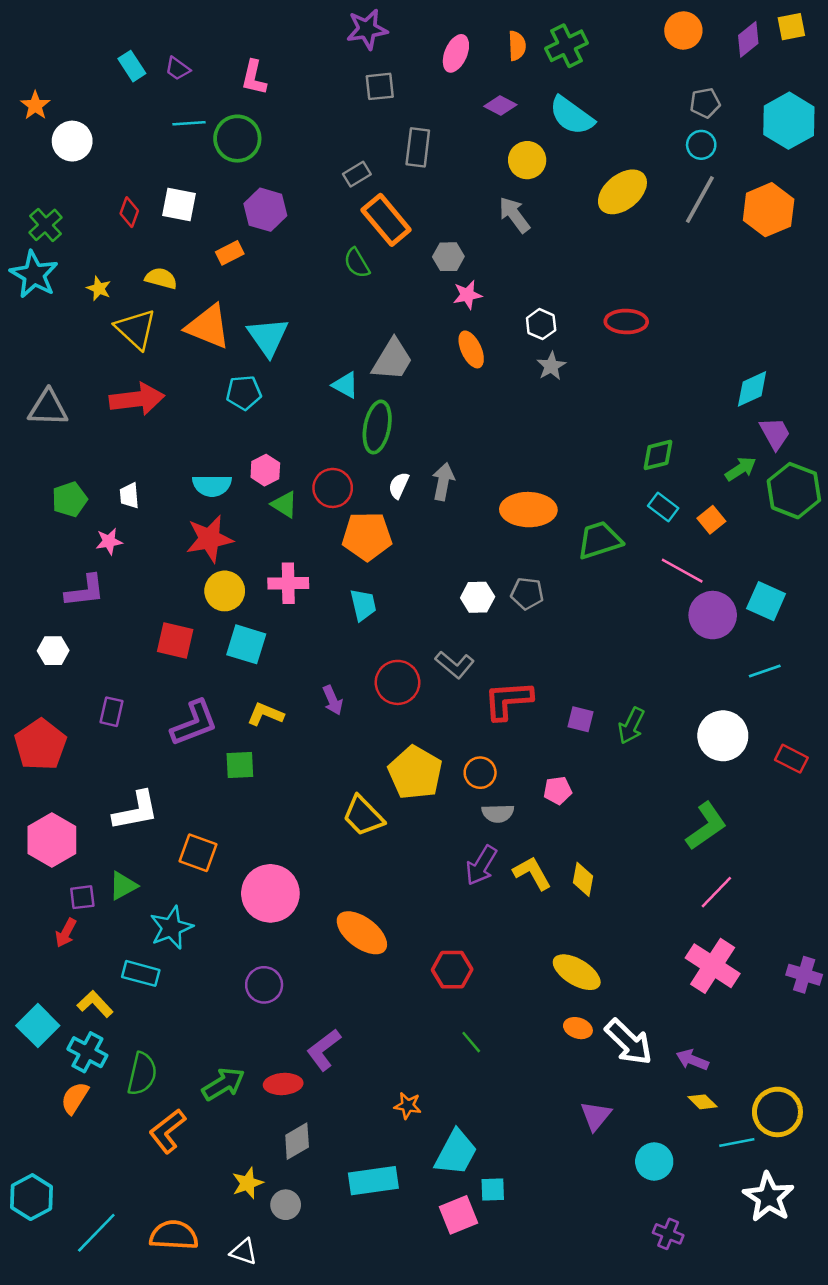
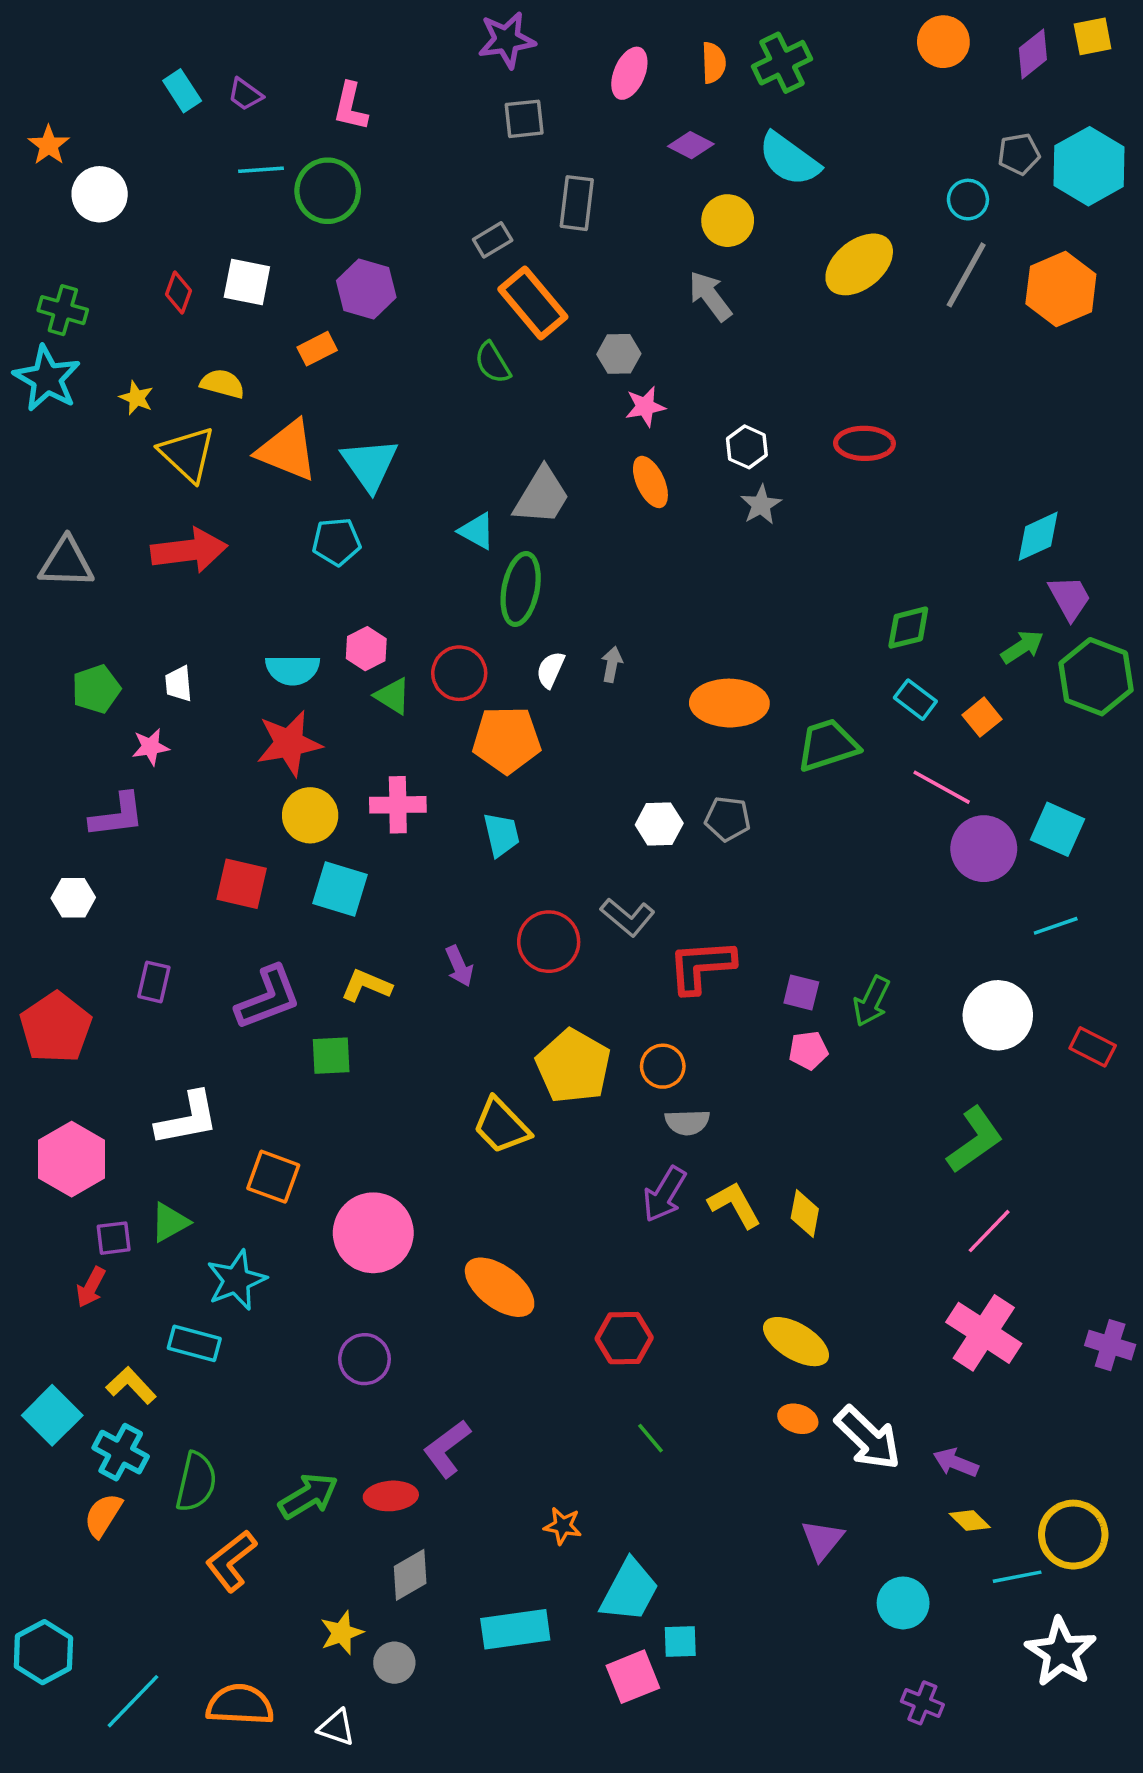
gray pentagon: (705, 103) -> (1019, 154), moved
green cross: (45, 225) -> (63, 310), turned -32
gray arrow: (443, 482) -> (612, 664), size x0.7
pink pentagon: (558, 790) -> (808, 1050), moved

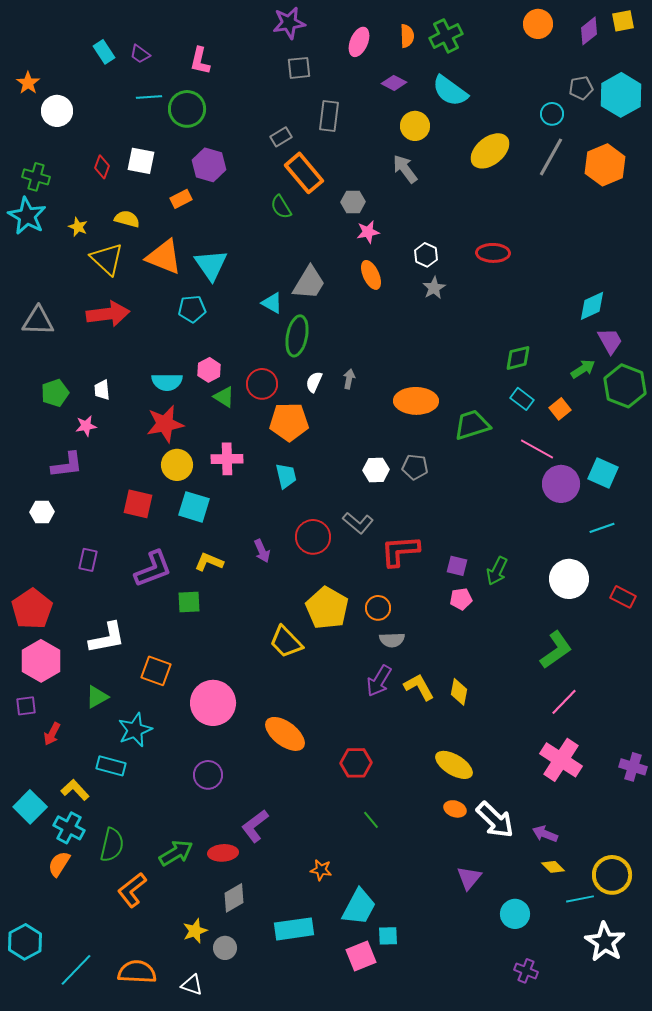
red pentagon: (56, 1028) -> (32, 609), moved
purple square: (114, 1238) -> (26, 706), moved

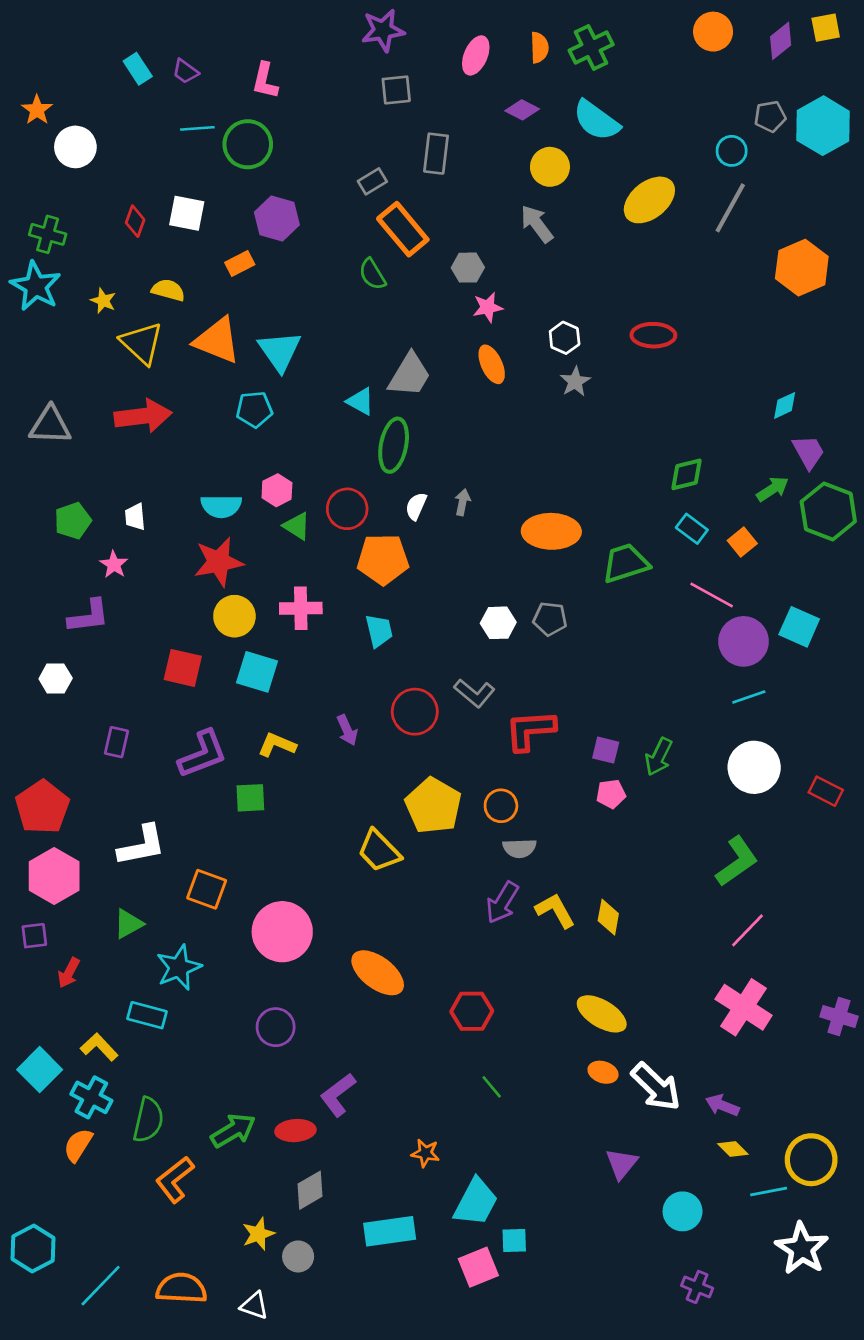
orange hexagon: (605, 165) -> (802, 268), moved
cyan diamond: (592, 306) -> (785, 405), size x0.7
pink star: (86, 426) -> (114, 564), turned -30
cyan line: (602, 528) -> (749, 697), moved

